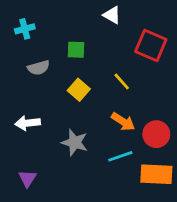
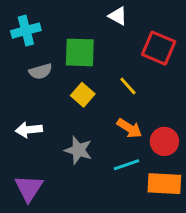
cyan cross: (25, 29) -> (26, 31), size x1.4
green square: (76, 50) -> (80, 52), size x1.6
purple triangle: (28, 178) -> (29, 188), size x1.5

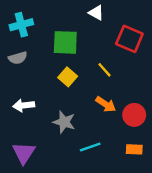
gray semicircle: (40, 71) -> (18, 58), moved
cyan line: (127, 165) -> (90, 147), moved
orange rectangle: (164, 184) -> (134, 149), size x0.6

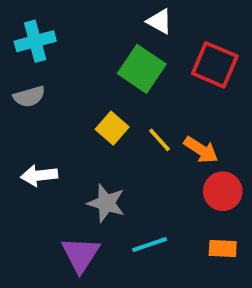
green square: (65, 42) -> (142, 69), moved, turned 32
yellow line: (104, 70) -> (160, 140), moved
orange arrow: (106, 104) -> (201, 150), moved
purple triangle: (24, 153) -> (81, 254), moved

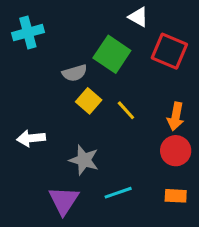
white triangle: (160, 21) -> (138, 17), moved
gray semicircle: (29, 96) -> (75, 73), moved
orange arrow: (201, 150) -> (176, 116), moved, turned 68

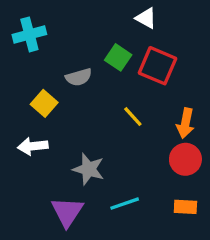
red square: (169, 51) -> (158, 66), moved
green square: (112, 54) -> (118, 57), size x0.7
yellow square: (89, 101) -> (44, 103), moved

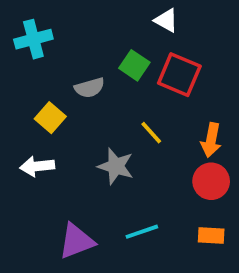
gray star: (89, 169) -> (116, 166), moved
purple triangle: (67, 212) -> (76, 241), turned 36

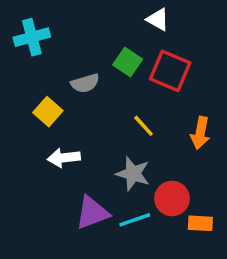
white arrow: (37, 166) -> (64, 158), moved
gray star: (116, 166) -> (133, 174), moved
red circle: (211, 181) -> (172, 199), moved
purple triangle: (76, 241) -> (92, 213), moved

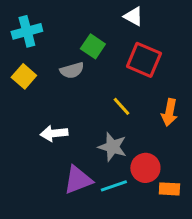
green square: (128, 62) -> (93, 46), moved
yellow square: (48, 112) -> (24, 76), moved

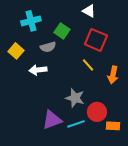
cyan cross: (27, 31) -> (31, 21), moved
yellow line: (121, 106) -> (88, 65), moved
white arrow: (54, 133) -> (38, 70), moved

